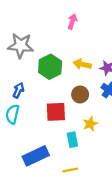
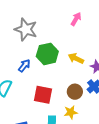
blue arrow: (18, 90) -> (24, 66), moved
brown circle: (80, 94) -> (75, 92), moved

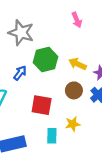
pink arrow: (76, 19) -> (77, 20), turned 128
brown circle: (75, 92) -> (74, 90), moved

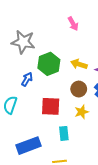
yellow star: (73, 124) -> (82, 112), moved

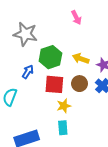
red square: (51, 106) -> (54, 84), moved
yellow star: (82, 112) -> (64, 106), moved

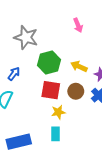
blue arrow: (28, 72) -> (14, 74), moved

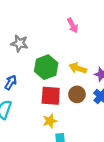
gray star: (26, 37) -> (20, 43), size x0.7
yellow star: (58, 112) -> (50, 121), moved

